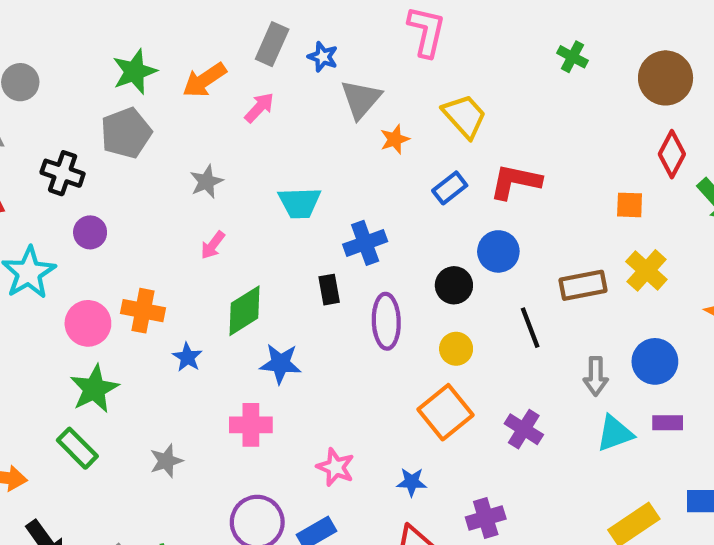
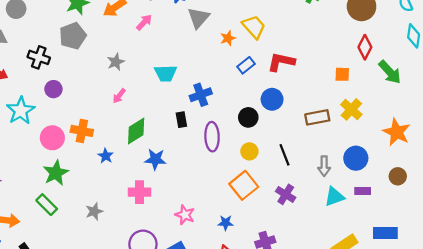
orange star: (395, 139) -> (228, 38), moved
black line: (530, 328) -> (285, 155), moved

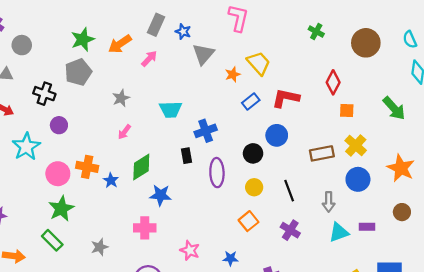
red diamond: (365, 47) -> (333, 82), moved
blue star: (106, 156) -> (111, 180), moved
blue circle: (356, 158) -> (358, 179), moved
orange square: (244, 185) -> (249, 221), size x0.7

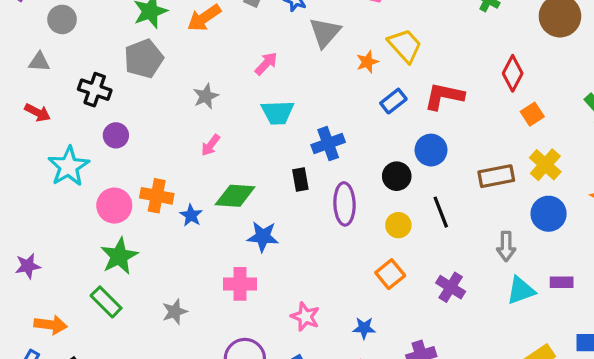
pink arrow: (149, 59) -> (266, 64), moved
orange square: (347, 111) -> (532, 114), turned -35
green diamond: (141, 167) -> (235, 196), turned 36
black line: (289, 191) -> (441, 212), moved

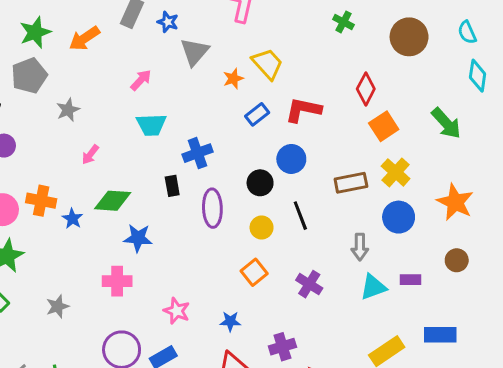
gray star: (206, 96) -> (68, 110), moved
orange square: (532, 114) -> (384, 126), size x1.4

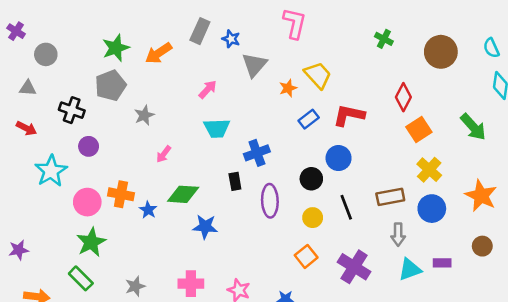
brown rectangle: (351, 183) -> (390, 197), moved
pink cross: (117, 281) -> (191, 284), moved
purple cross: (309, 284) -> (354, 267), size x1.4

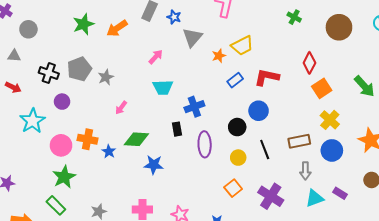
yellow trapezoid: (318, 75) -> (242, 46), turned 105
gray pentagon: (111, 85) -> (79, 69), moved
purple rectangle: (442, 263) -> (340, 193), turned 32

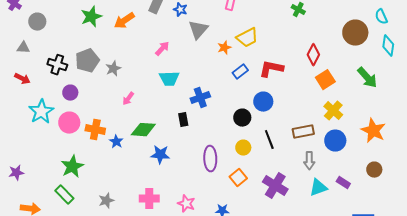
brown circle: (339, 27) -> (355, 33), moved
purple ellipse: (205, 144) -> (210, 159), moved
pink circle: (61, 145) -> (69, 123), moved

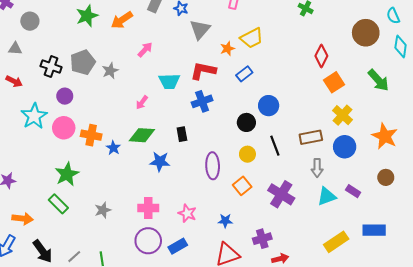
pink arrow: (162, 49) -> (145, 50), moved
red L-shape: (271, 69) -> (203, 71), moved
pink arrow: (128, 99) -> (142, 102), moved
black rectangle: (183, 120) -> (182, 134), moved

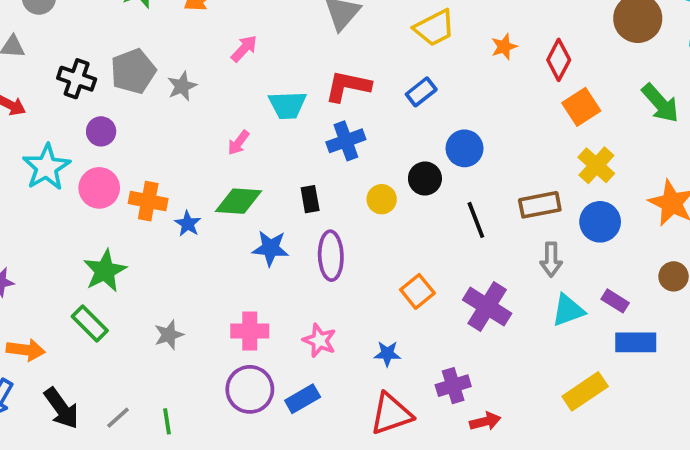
orange star: (227, 49) -> (504, 47), moved
yellow circle: (247, 154) -> (382, 199), moved
purple ellipse: (213, 166) -> (331, 256), moved
blue rectangle: (374, 230) -> (636, 342), moved

